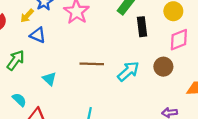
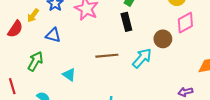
yellow arrow: (27, 16) -> (33, 15), moved
black rectangle: (142, 27) -> (126, 22), moved
brown circle: (163, 67) -> (163, 39), moved

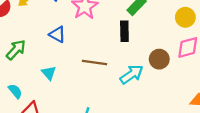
blue triangle: (53, 35) -> (57, 34), moved

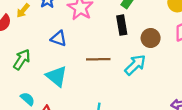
brown circle: (159, 59) -> (151, 38), moved
cyan triangle: (49, 73) -> (57, 76), size x1.5

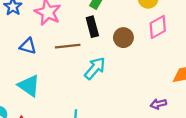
brown line: (98, 59) -> (68, 46), moved
cyan arrow: (135, 65) -> (95, 68), moved

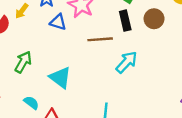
brown circle: (123, 38) -> (154, 19), moved
blue triangle: (28, 46) -> (58, 22), moved

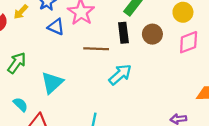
cyan triangle: (60, 78) -> (52, 83), turned 35

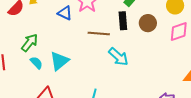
cyan arrow: (120, 75) -> (118, 57), turned 80
cyan semicircle: (20, 104) -> (36, 63), moved

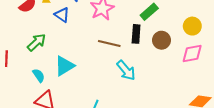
blue triangle: (65, 13) -> (62, 15), moved
cyan semicircle: (36, 63) -> (39, 75), moved

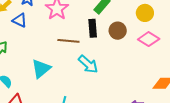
pink diamond: (192, 54) -> (149, 39), turned 50
cyan triangle: (64, 66) -> (41, 69), moved

